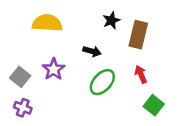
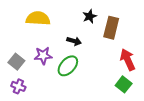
purple star: (54, 69) -> (43, 56), turned 30
red arrow: (141, 74) -> (128, 60), moved, size x1.5
green ellipse: (102, 82) -> (68, 66), moved

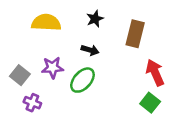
black star: (90, 16) -> (95, 19), moved
purple cross: (18, 86) -> (32, 103), moved

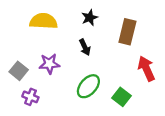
black arrow: (90, 50) -> (85, 47), turned 49
green ellipse: (82, 80) -> (88, 86), moved
green square: (150, 103) -> (122, 97), moved

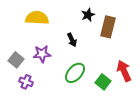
black star: (90, 18) -> (88, 15), moved
red arrow: (146, 68) -> (124, 71), moved

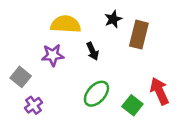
yellow semicircle: (37, 18) -> (66, 24), moved
purple star: (42, 54) -> (53, 55), moved
purple cross: (26, 82) -> (33, 105), turned 32

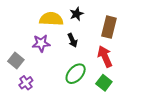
black star: (113, 19) -> (77, 14), moved
red arrow: (159, 91) -> (105, 56), moved

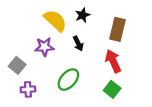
yellow semicircle: (51, 19) -> (55, 21), turned 40
green ellipse: (76, 74) -> (68, 80), moved
purple cross: (26, 83) -> (28, 89), turned 32

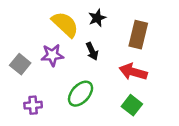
red arrow: (113, 61) -> (133, 72), turned -50
gray square: (17, 65) -> (20, 64), moved

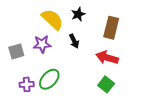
gray square: (20, 64) -> (16, 51), turned 35
green ellipse: (81, 94) -> (49, 79), moved

